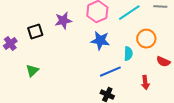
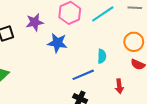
orange circle: (146, 39) -> (134, 42), moved
blue star: (100, 41) -> (57, 43), moved

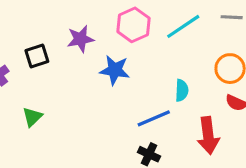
red arrow: (119, 86) -> (208, 136), size x1.6

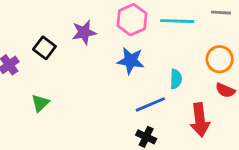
cyan line: (183, 26) -> (177, 21), turned 36
black square: (37, 56) -> (44, 48), turned -35
blue star: (115, 70) -> (131, 61), moved

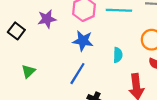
green triangle: (40, 103) -> (28, 71), moved
blue line: (150, 104) -> (77, 74), moved, turned -35

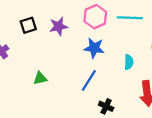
black square: (16, 31) -> (28, 25), moved, turned 35
green triangle: (28, 71) -> (40, 78), turned 32

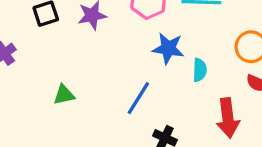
blue star: (94, 48) -> (168, 48), moved

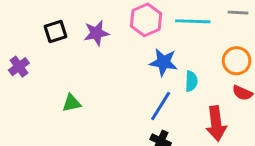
blue line: (138, 98) -> (161, 106), moved

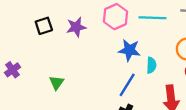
purple cross: (19, 67) -> (13, 70), moved
green triangle: (72, 103) -> (56, 83), turned -42

